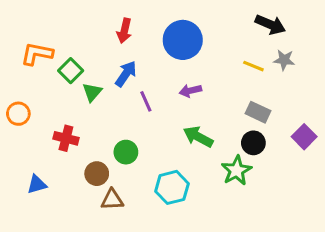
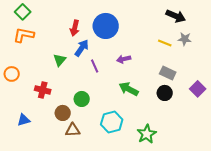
red arrow: (124, 31) -> (75, 28), moved
blue circle: (183, 40) -> (106, 26), moved
green square: (71, 71) -> (23, 12), moved
green star: (236, 171) -> (147, 134), moved

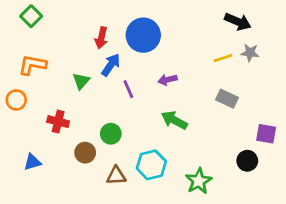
orange L-shape: (24, 35) -> (32, 65), moved
yellow line: (165, 43) -> (223, 58), turned -40
purple square: (198, 89) -> (266, 134), moved, turned -35
black circle: (165, 93) -> (247, 161), moved
brown triangle: (73, 130) -> (116, 176), moved

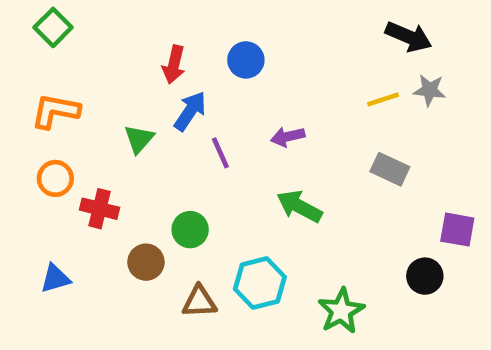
blue circle: (143, 35) -> (246, 60), size x0.6
orange circle: (16, 100) -> (55, 178), moved

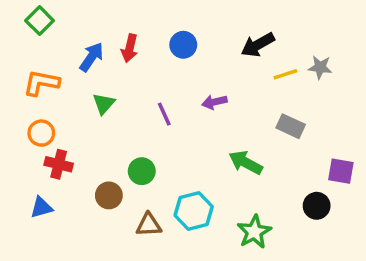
black arrow: (409, 37) -> (258, 45), moved, turned 128
blue arrow: (190, 111) -> (92, 57), moved
green arrow: (299, 206) -> (246, 163), moved
red cross: (99, 209) -> (59, 164), moved

